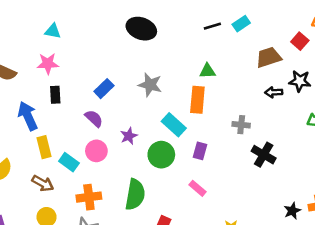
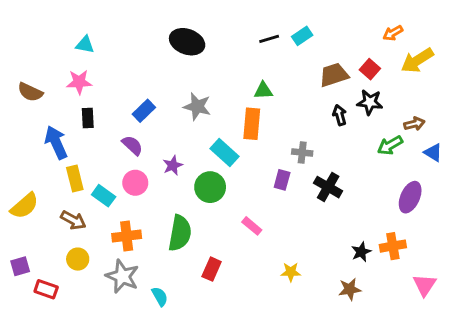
red square: (300, 41) -> (370, 69), moved
black arrow: (274, 92) -> (340, 115), turned 77
purple rectangle: (200, 151) -> (282, 180), moved

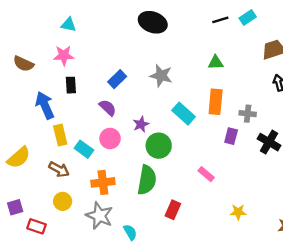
orange rectangle: (252, 124) -> (216, 102), moved
green circle: (210, 187) -> (159, 146), moved

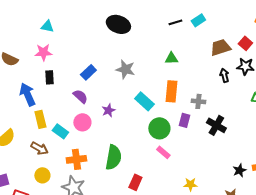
green circle: (159, 146) -> (159, 128), moved

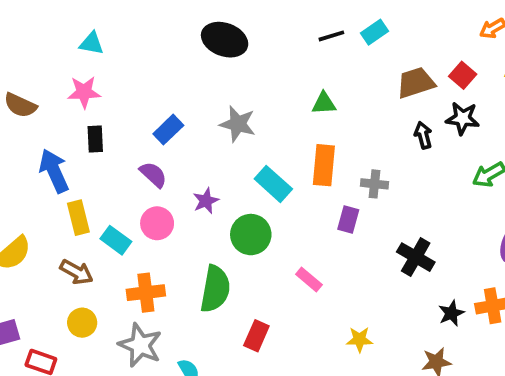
black cross: (216, 125) -> (416, 257), moved
green circle: (159, 128) -> (251, 235), moved

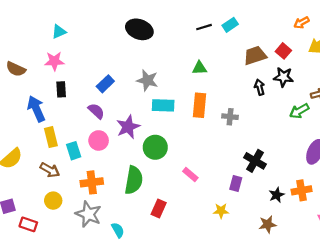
cyan triangle: (91, 43) -> (59, 32), turned -35
cyan rectangle: (273, 184) -> (163, 105), moved, turned -40
purple star: (206, 201) -> (128, 127), size x1.5
purple rectangle: (348, 220) -> (236, 184), moved
cyan rectangle: (116, 240) -> (74, 151), turned 36

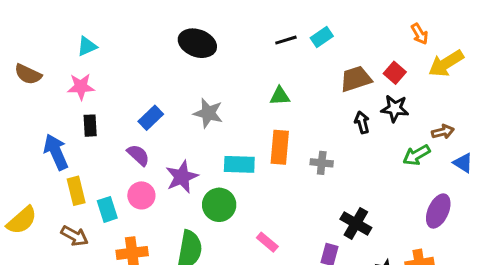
orange arrow: (302, 23) -> (420, 34), turned -91
brown semicircle: (16, 69) -> (28, 74), moved
cyan rectangle: (163, 105) -> (239, 164), moved

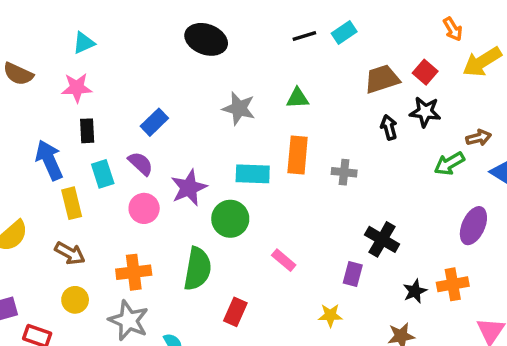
gray star: (208, 113) -> (239, 108), moved
cyan rectangle: (107, 209) -> (103, 174), moved

